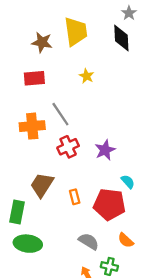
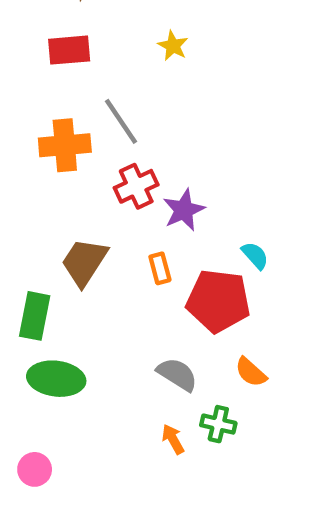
purple star: (105, 150) -> (184, 210), moved
orange rectangle: (75, 197) -> (160, 268), moved

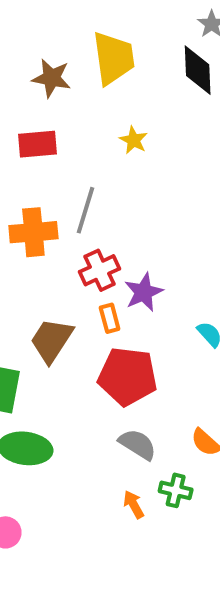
gray line: (121, 121) -> (86, 210), turned 51
orange rectangle: (160, 268) -> (110, 318), moved
red pentagon: (218, 301) -> (128, 376), moved

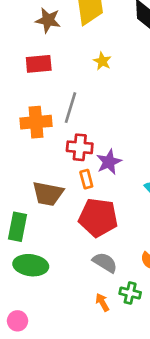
red cross: (100, 270) -> (80, 147), turned 30
brown trapezoid: (51, 340) -> (48, 194), turned -112

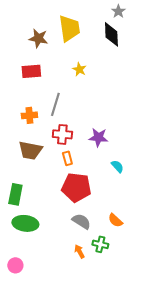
orange cross: (36, 122) -> (29, 115), size x0.7
purple star: (109, 162) -> (98, 137), moved, turned 30
brown trapezoid: (48, 194) -> (30, 150), moved

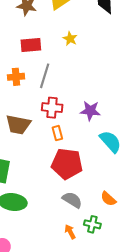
red rectangle: (31, 71) -> (31, 45), moved
orange cross: (29, 115) -> (16, 77), moved
cyan semicircle: (117, 166) -> (110, 142), size x1.6

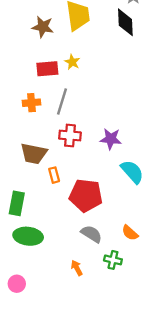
yellow star: (70, 39) -> (72, 62), moved
orange rectangle: (57, 133) -> (54, 175), moved
orange arrow: (70, 232) -> (77, 268), moved

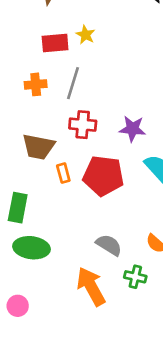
red pentagon: (86, 195) -> (103, 176), moved
orange arrow: (77, 268) -> (91, 286), size x2.0

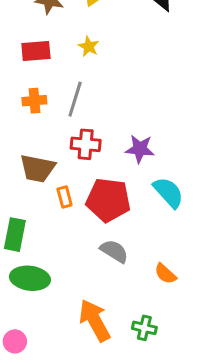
red rectangle: (55, 43) -> (36, 51), moved
gray semicircle: (109, 245) -> (114, 251), moved
green cross: (135, 277) -> (144, 328), moved

